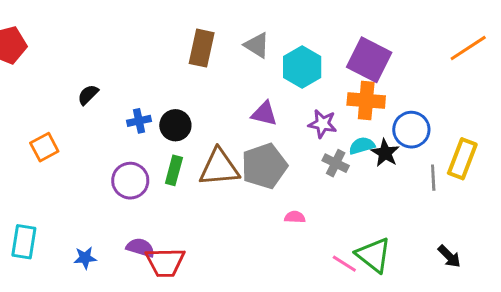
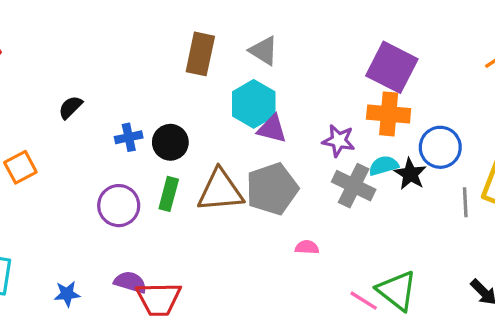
cyan hexagon: (302, 67) -> (254, 104), moved
gray cross: (336, 163) -> (354, 186), size x1.4

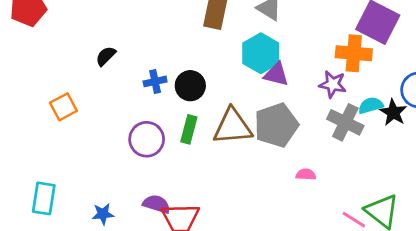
orange cross: (389, 114) -> (354, 53), moved

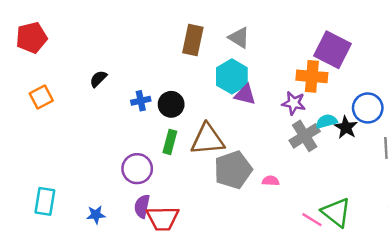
orange square: (63, 107) -> (41, 97), moved
gray cross: (345, 122) -> (305, 136), turned 32
gray pentagon: (276, 125) -> (233, 170), moved
purple circle: (147, 139) -> (137, 169), moved
purple semicircle: (156, 204) -> (142, 206), turned -95

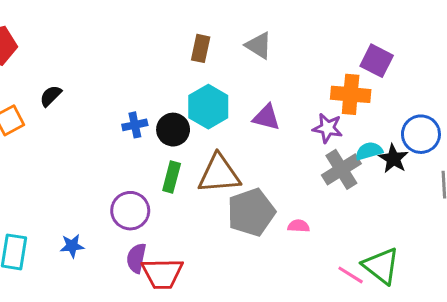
brown rectangle: (193, 40) -> (201, 48), size x0.7
purple square: (333, 50) -> (377, 61), size x0.7
cyan hexagon: (232, 76) -> (208, 107), moved
black semicircle: (98, 79) -> (51, 96), moved
blue star: (96, 215) -> (72, 246), moved

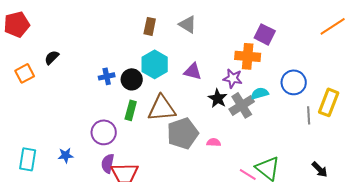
black star: (393, 159) -> (218, 98), moved

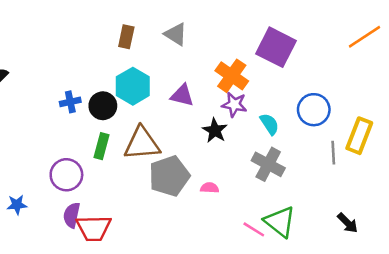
purple square: (265, 34) -> (276, 47), size x1.4
orange cross: (248, 56) -> (232, 76), moved, turned 30
cyan semicircle: (260, 93) -> (269, 124), turned 72
gray cross: (242, 105) -> (268, 164), moved, turned -30

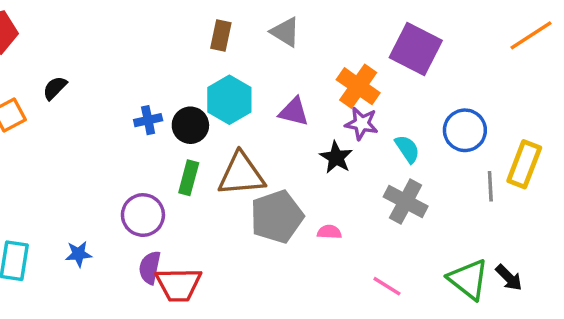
green triangle: (280, 222) -> (468, 279), moved

